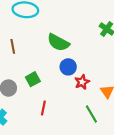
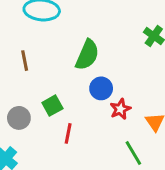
green semicircle: (58, 42) -> (87, 55), turned -95
red line: (43, 108) -> (68, 133), moved

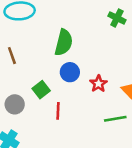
blue circle: (101, 88) -> (70, 72), moved
green line: (133, 153) -> (115, 119), turned -60

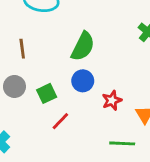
gray circle: (15, 104) -> (14, 86), moved
red line: (58, 111) -> (60, 121), turned 30

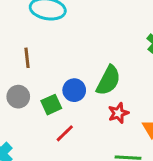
green semicircle: (83, 46) -> (108, 80), moved
blue circle: (83, 81) -> (74, 90), moved

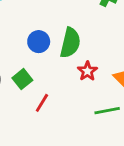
blue circle: (74, 90) -> (39, 42), moved

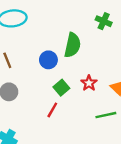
green semicircle: (70, 43) -> (72, 45), moved
green square: (22, 79) -> (61, 88), moved

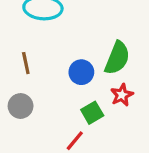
red star: (89, 83) -> (122, 95), moved

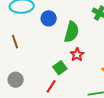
blue circle: (81, 72) -> (49, 18), moved
gray circle: (21, 106) -> (16, 80), moved

